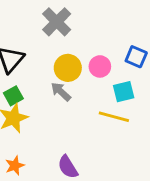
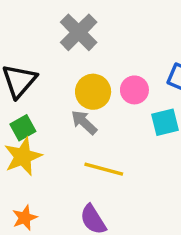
yellow line: (114, 117) -> (104, 169), moved

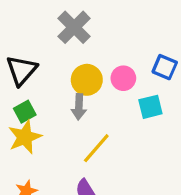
gray arrow: (84, 122) -> (79, 107), turned -130
yellow line: (104, 169) -> (96, 148), turned -64

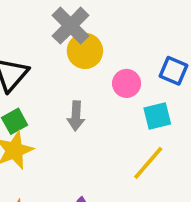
yellow circle: (87, 80) -> (85, 51), moved
yellow line: (96, 148) -> (148, 163), moved

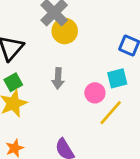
pink circle: (127, 83) -> (95, 93), moved

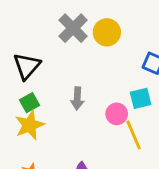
yellow circle: (65, 31) -> (107, 32), moved
yellow line: (111, 113) -> (134, 135), turned -64

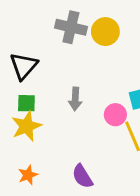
gray cross: (73, 28) -> (71, 27), turned -32
green square: (30, 103) -> (26, 103), turned 30

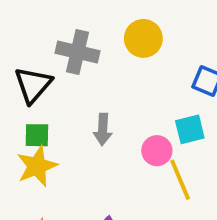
gray cross: (71, 27) -> (78, 52), moved

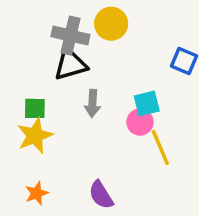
yellow circle: (143, 38) -> (111, 24), moved
black triangle: (33, 85) -> (70, 64), moved, turned 33
cyan square: (190, 129) -> (147, 103), moved

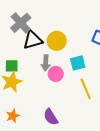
yellow circle: (111, 24) -> (57, 41), moved
gray cross: (70, 36) -> (21, 23), moved, turned 35
pink circle: (140, 122) -> (56, 74), moved

